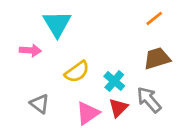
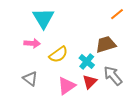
pink arrow: (30, 50) -> (32, 43), moved
brown trapezoid: (157, 58) -> (106, 44), moved

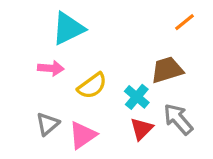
cyan triangle: (43, 18) -> (68, 28), turned 35
gray triangle: (30, 79) -> (48, 124), turned 42
pink triangle: (66, 86) -> (83, 135), moved

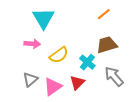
orange line: (185, 22) -> (104, 14), moved
cyan triangle: (68, 28) -> (44, 18), turned -35
red triangle: (142, 129) -> (77, 83), moved

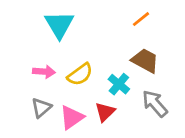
pink arrow: (32, 44) -> (44, 72), moved
brown trapezoid: (107, 45) -> (145, 61), turned 45

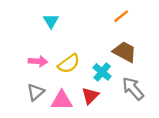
cyan triangle: (59, 25) -> (51, 21), size x0.6
pink triangle: (72, 117) -> (62, 100), turned 35

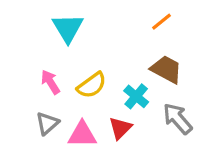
cyan triangle: (51, 21) -> (68, 28), size x1.5
pink arrow: (38, 61) -> (50, 82), turned -126

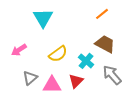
pink arrow: (50, 82) -> (19, 50), moved, turned -91

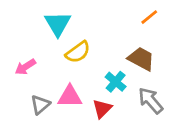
orange line: (102, 14) -> (149, 17), moved
yellow semicircle: (58, 54) -> (78, 52), moved
pink triangle: (52, 85) -> (70, 97), moved

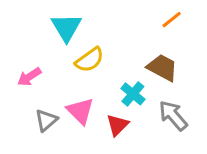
pink triangle: (70, 97) -> (80, 111), turned 45

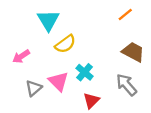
brown trapezoid: (162, 68) -> (133, 52), moved
cyan cross: (133, 94) -> (85, 72), moved
red triangle: (117, 125) -> (91, 101), moved

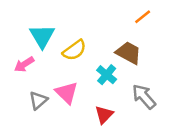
cyan triangle: (48, 20) -> (42, 36), moved
brown trapezoid: (133, 52) -> (129, 53), moved
cyan cross: (85, 72) -> (107, 75), moved

